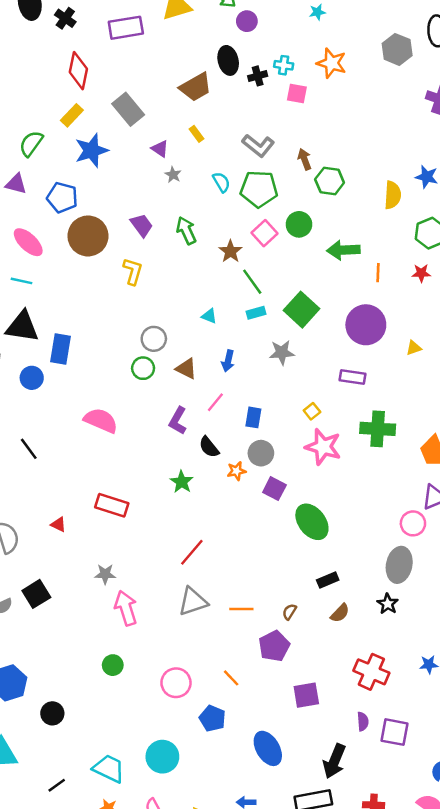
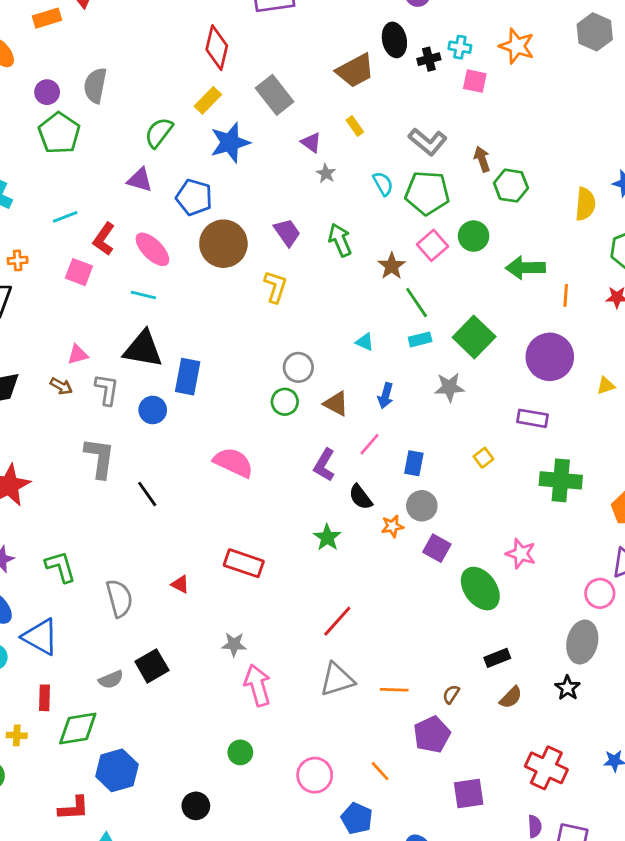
pink star: (323, 447) -> (521, 554), moved, size x0.7
black circle: (52, 713) -> (196, 806), moved

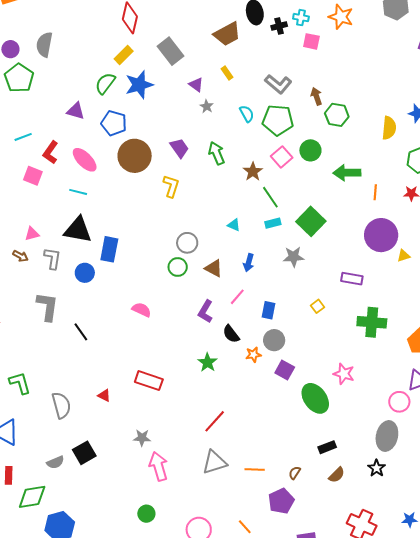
green semicircle: (159, 133) -> (105, 83), moved
purple circle: (550, 357) -> (381, 235), moved
pink semicircle: (233, 462) -> (141, 310), size x0.7

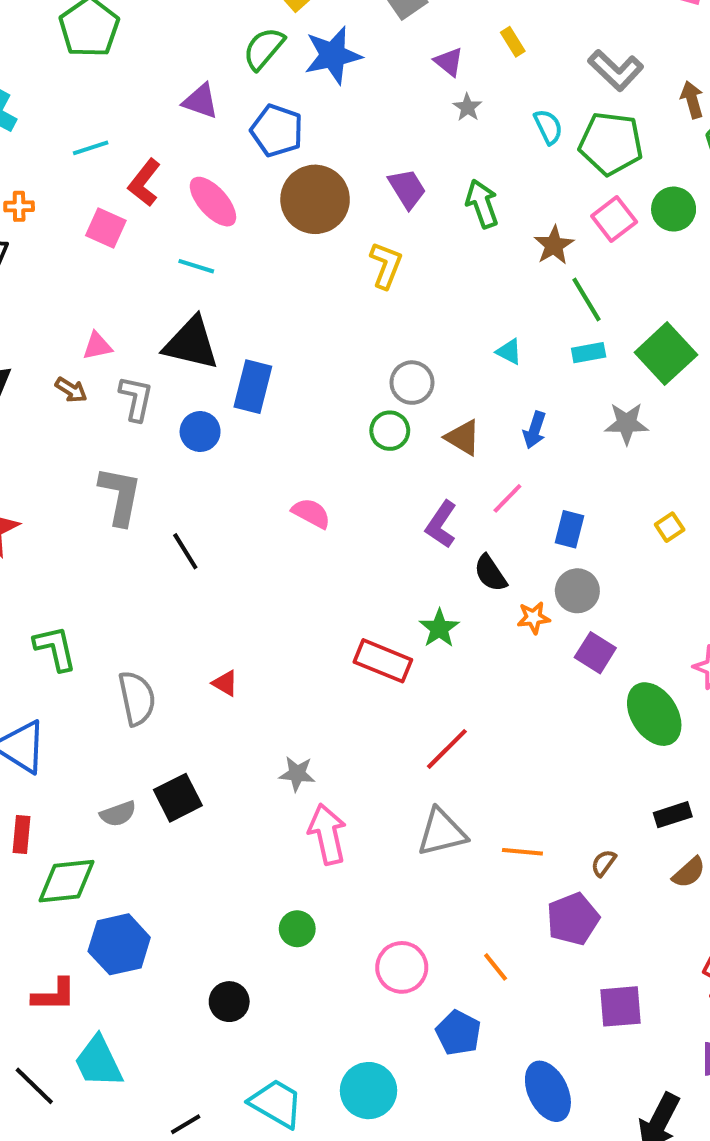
red rectangle: (149, 381) -> (383, 661), moved

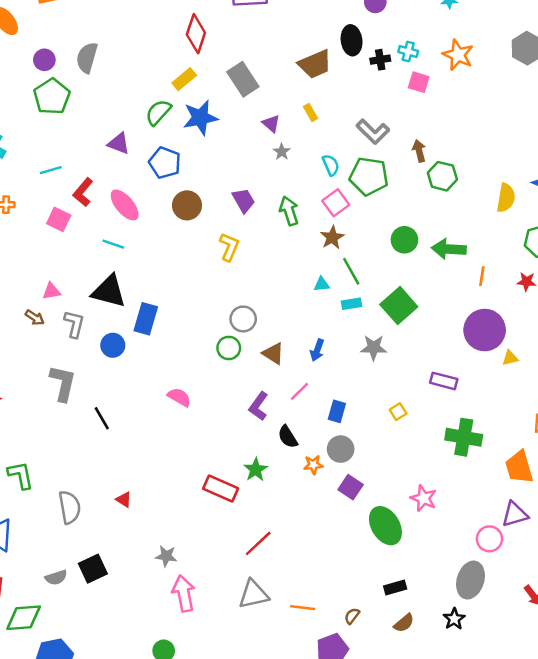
brown circle: (315, 199) -> (187, 205), size x0.7
green circle: (674, 209) -> (404, 240), moved
pink square: (614, 219) -> (336, 203), moved
cyan triangle: (509, 352) -> (322, 284), moved, turned -35

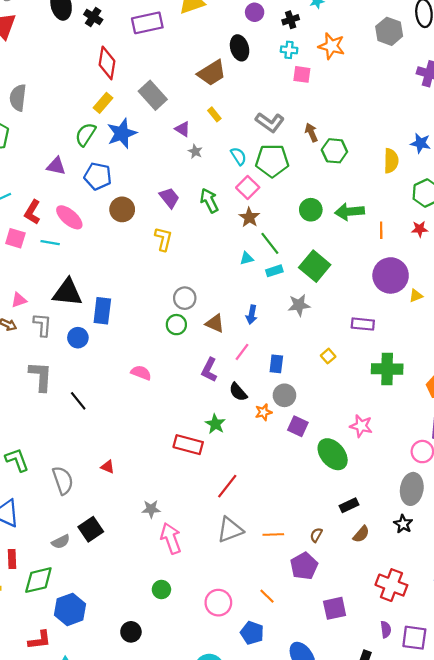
black cross: (380, 60) -> (291, 20), moved
cyan line: (113, 244) -> (50, 243), moved

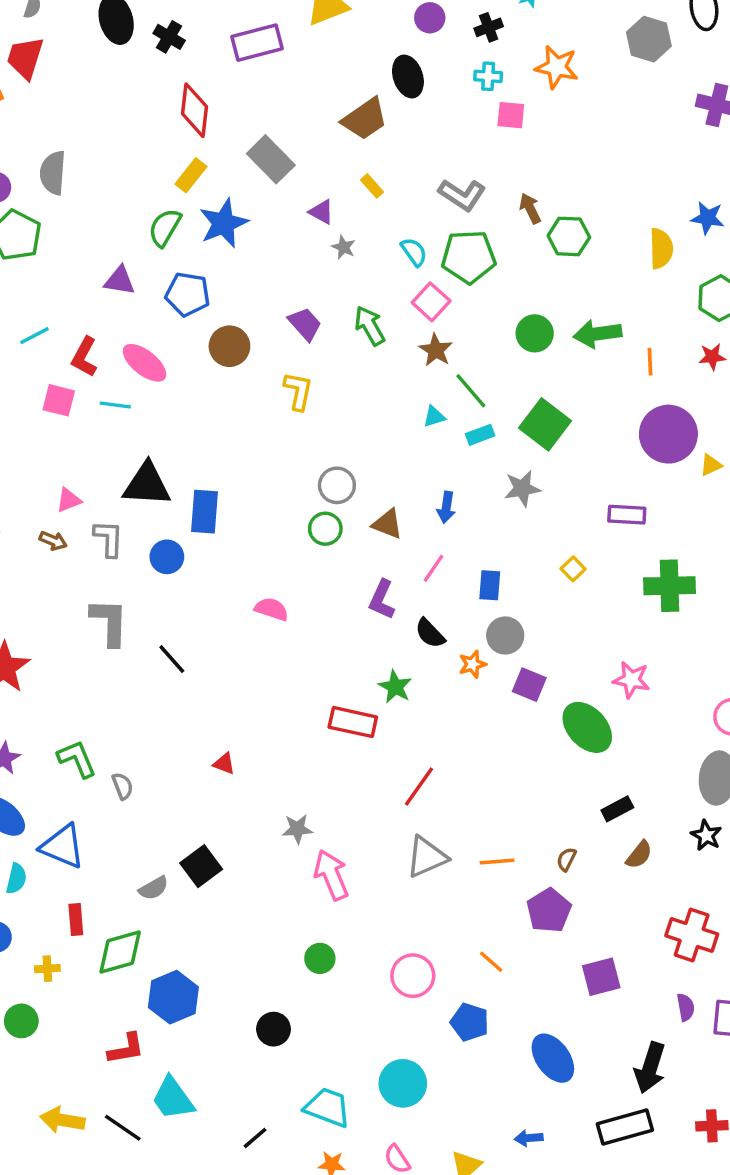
gray semicircle: (63, 480) -> (122, 786), moved, size x0.6

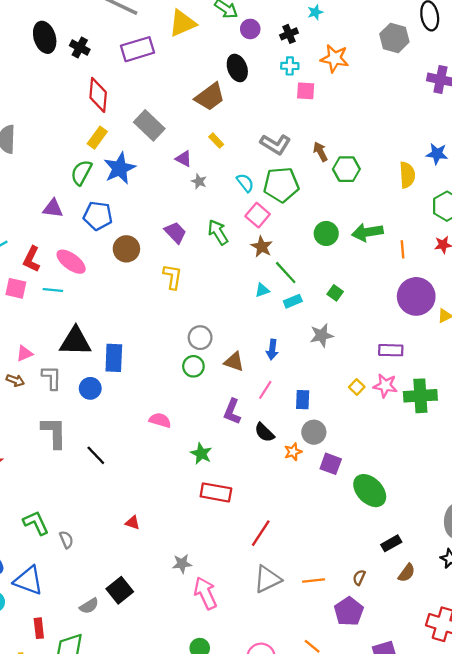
green square: (545, 424) -> (335, 293), size x0.5
pink star: (631, 680) -> (385, 386), moved
green star: (395, 687) -> (201, 454), moved

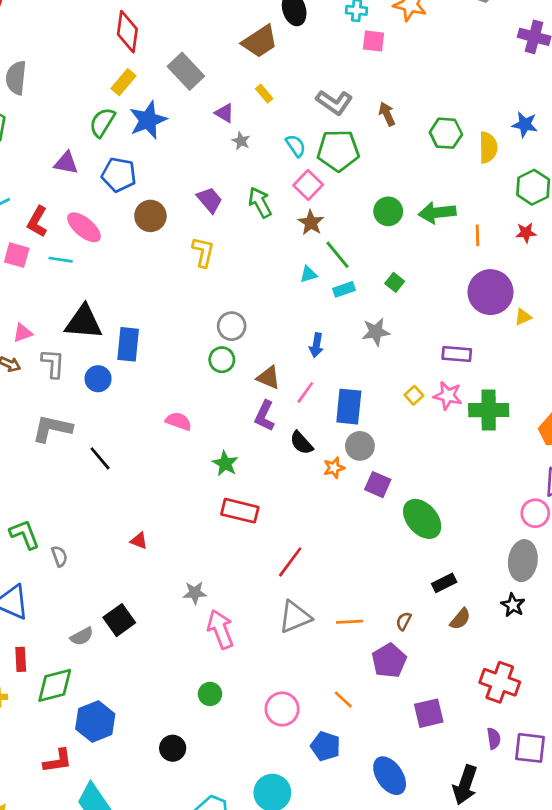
green hexagon: (346, 169) -> (446, 133), moved
brown triangle: (234, 362) -> (268, 378), moved
blue rectangle: (303, 400) -> (349, 407), size x1.5
gray L-shape: (54, 432) -> (52, 428), turned -80

